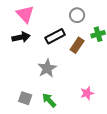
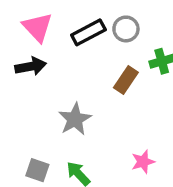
black rectangle: (55, 36) -> (88, 32), moved

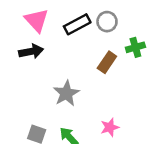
pink star: (143, 162) -> (110, 127), moved

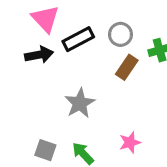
gray circle: (107, 22) -> (120, 34), moved
black rectangle: (77, 24) -> (78, 39), moved

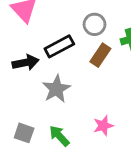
black rectangle: (78, 39) -> (59, 46), moved
black arrow: (39, 55) -> (26, 63), moved

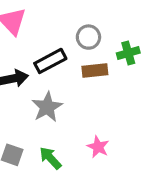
brown rectangle: (100, 55) -> (95, 71), turned 50
pink star: (103, 126) -> (98, 147), turned -30

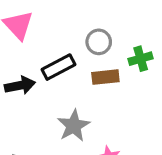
gray star: (47, 107) -> (74, 126), moved

